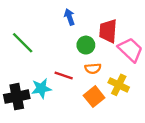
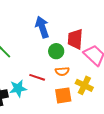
blue arrow: (69, 17) -> (42, 27), size x1.5
orange square: (94, 97) -> (63, 95), turned 30

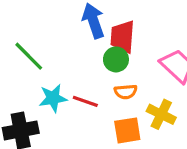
red trapezoid: (75, 39) -> (122, 37), moved
cyan star: (18, 88) -> (53, 98), moved

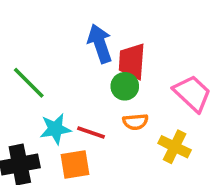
orange square: (127, 130) -> (75, 165), moved

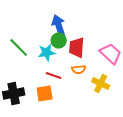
red trapezoid: (132, 61) -> (77, 47), moved
green circle: (125, 86) -> (59, 40), moved
cyan star: (55, 129) -> (47, 52), moved

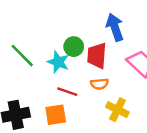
blue arrow: (59, 25) -> (115, 27), moved
cyan star: (47, 52) -> (58, 62), turned 30
yellow cross: (101, 83) -> (117, 110), moved

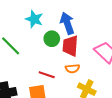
blue arrow: (115, 27) -> (67, 23), moved
cyan star: (58, 62) -> (34, 19), moved

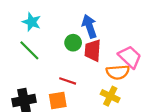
cyan star: (34, 19) -> (32, 22), moved
orange semicircle: (72, 69) -> (118, 72), moved, size x1.5

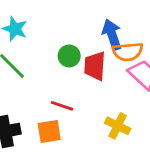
blue arrow: (89, 26) -> (112, 35), moved
orange semicircle: (118, 72) -> (128, 52), moved

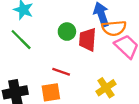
yellow cross: (118, 126) -> (106, 88), turned 30

